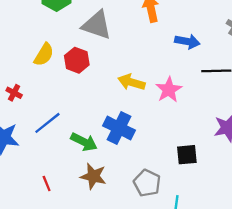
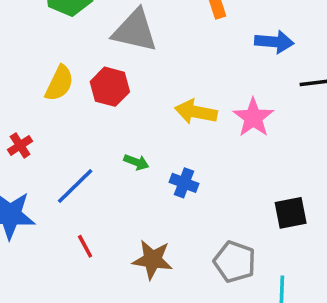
red cross: (14, 93) -> (20, 145), turned 35
blue cross: (119, 128) -> (184, 183), size x0.6
green arrow: (84, 142) -> (136, 162), moved, size x0.6
red line: (47, 184) -> (85, 246), moved

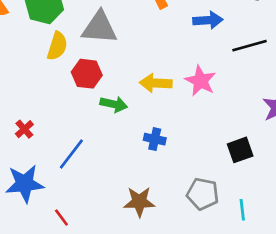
yellow semicircle: (59, 83) -> (57, 46), moved
green arrow: (136, 162) -> (114, 104), moved, size x1.4
red line: (85, 246) -> (61, 217), moved

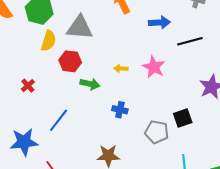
yellow arrow: (156, 83) -> (121, 69), size x0.6
red cross: (24, 129) -> (28, 86), moved
gray pentagon: (203, 194) -> (157, 132), moved

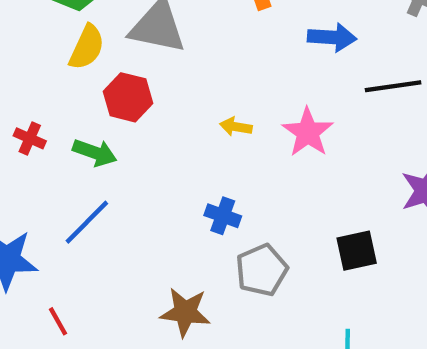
green arrow: (90, 84) -> (95, 153), moved
red cross: (28, 86) -> (30, 138), turned -32
gray pentagon: (157, 132) -> (262, 270), moved, turned 30

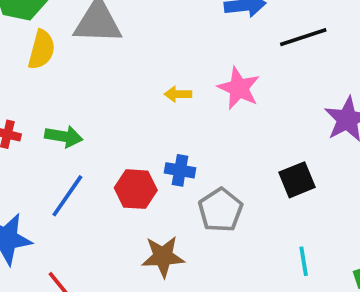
red hexagon: (128, 97) -> (136, 189), moved

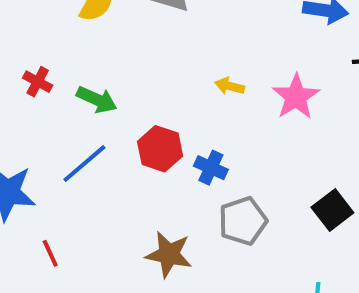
black square: (297, 180) -> (332, 210), turned -30
red hexagon: (136, 189) -> (160, 149), moved

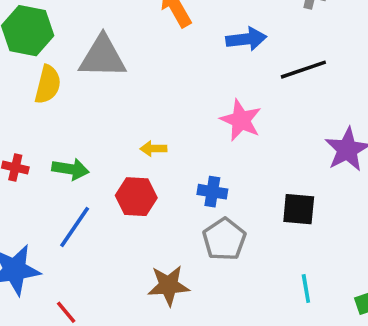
yellow arrow: (230, 86) -> (153, 149), moved
blue cross: (211, 168) -> (212, 192), moved
black square: (332, 210) -> (299, 209), turned -32

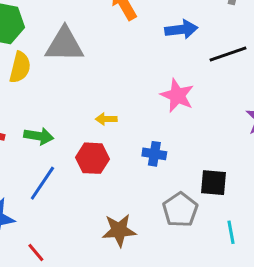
black square: (299, 209) -> (214, 183), moved
gray pentagon: (224, 239) -> (180, 210), moved

